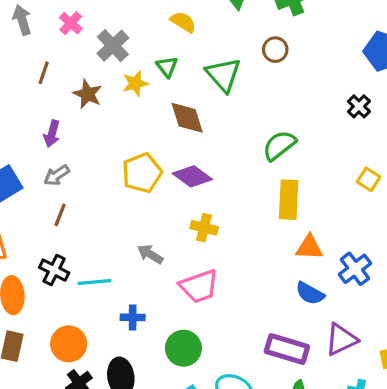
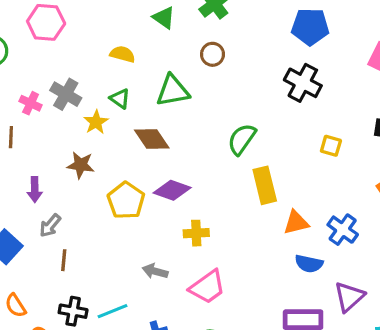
pink cross: (71, 23) -> (31, 103), moved
green triangle: (223, 75) -> (173, 91), turned -42
brown star: (88, 94) -> (81, 165), moved
black cross: (359, 106) -> (303, 83), size x1.6

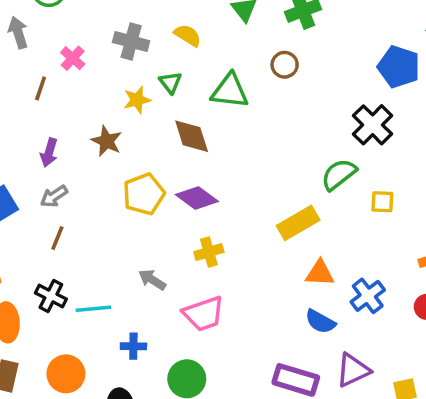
gray cross: (66, 94) -> (131, 42), moved, turned -32
green semicircle: (242, 139) -> (339, 174), moved
yellow square: (331, 146) -> (382, 202), turned -30
yellow rectangle: (265, 185) -> (298, 223), turned 57
yellow cross: (196, 233) -> (209, 252), turned -30

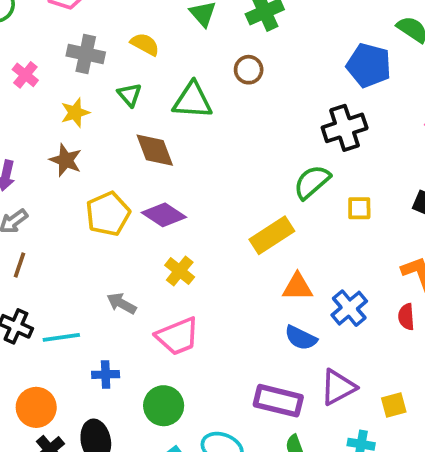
yellow star: (137, 100) -> (75, 113), moved
black cross: (373, 125) -> (345, 128), turned 30
yellow cross: (209, 252) -> (180, 271), turned -32

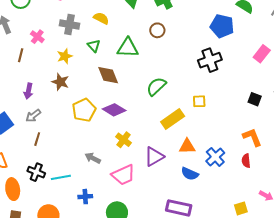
green semicircle: (312, 182) -> (156, 86), moved
yellow square: (359, 208) -> (199, 101), moved
purple triangle: (338, 387) -> (154, 157), moved

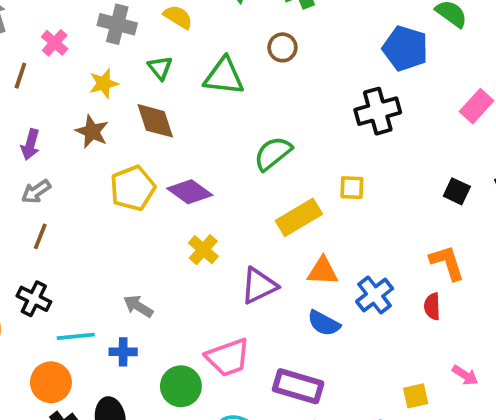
brown diamond: (108, 75) -> (155, 121), moved
gray arrow: (93, 158) -> (138, 306), moved
pink trapezoid: (123, 175) -> (228, 357), moved
cyan line: (61, 177) -> (76, 336), moved

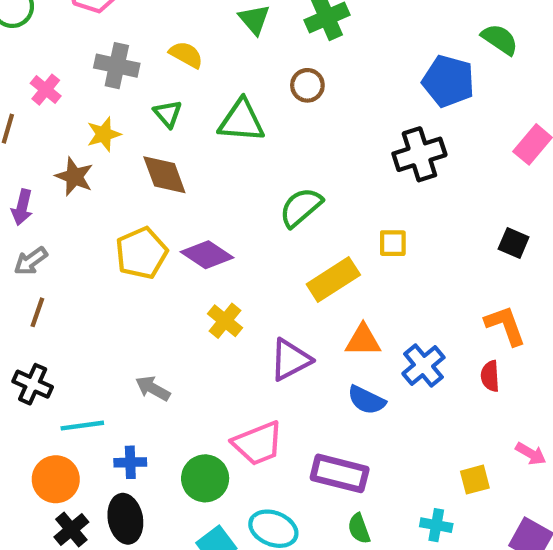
brown star: (92, 132) -> (74, 177), moved
blue cross: (123, 352) -> (130, 462), moved

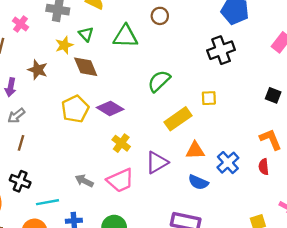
yellow star: (104, 134) -> (64, 45), moved
pink trapezoid: (258, 443) -> (120, 180), moved

